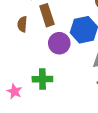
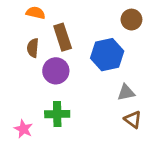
purple circle: (59, 43) -> (56, 71), moved

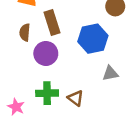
brown triangle: (133, 119) -> (76, 98), moved

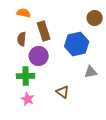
green cross: (47, 93) -> (26, 76), moved
pink star: (16, 107) -> (28, 99), moved

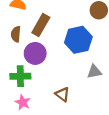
brown rectangle: (44, 31) -> (41, 25), turned 48

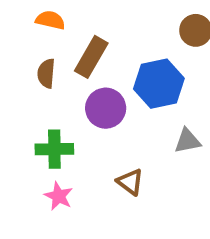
purple circle: (35, 53) -> (106, 108), moved

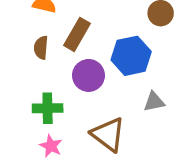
brown triangle: (130, 182) -> (108, 134), size x1.6

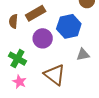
brown rectangle: (77, 34) -> (36, 13), turned 30
green cross: (48, 108) -> (17, 59), turned 30

